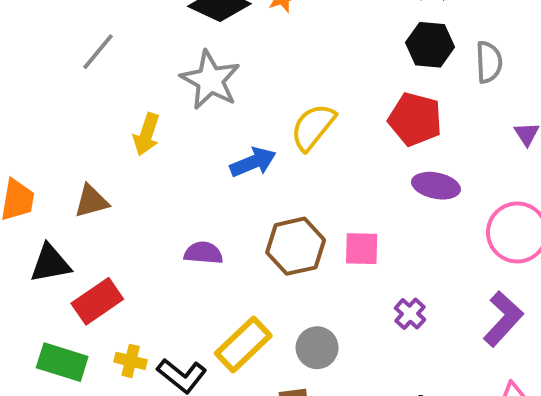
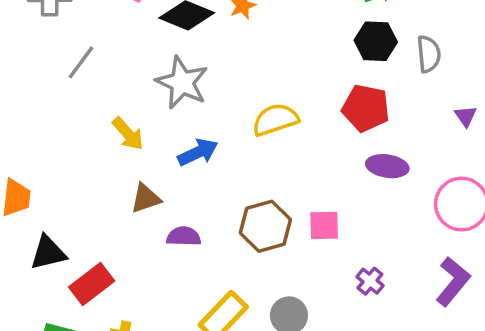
yellow semicircle: (313, 127) -> (275, 120), turned 36
yellow arrow: (147, 134) -> (128, 134), turned -57
blue arrow: (253, 162) -> (198, 152), moved
brown triangle: (91, 201) -> (146, 198), moved

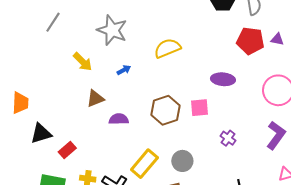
red pentagon: (366, 108) -> (250, 41), moved
purple triangle: (466, 116) -> (277, 39), turned -40
blue arrow: (198, 152) -> (124, 70), size x0.6
purple ellipse: (387, 166) -> (223, 79), moved
red rectangle: (92, 284) -> (67, 150), size x0.7

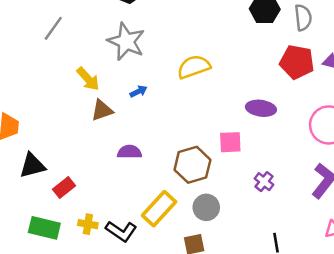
brown triangle: (95, 98) -> (102, 110), moved
brown hexagon: (165, 110) -> (192, 165), moved

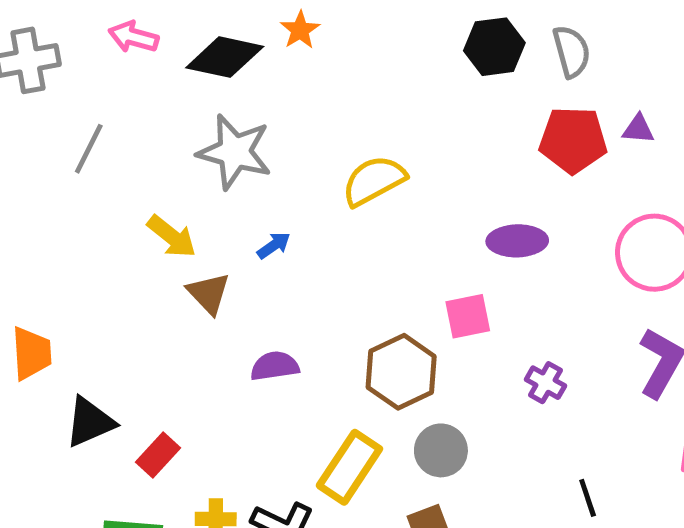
brown triangle: (102, 110) -> (209, 293), turned -45

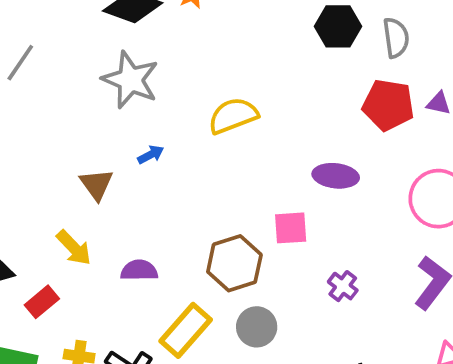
yellow arrow: (172, 236) -> (74, 248), moved
purple semicircle: (275, 366) -> (139, 270), moved

